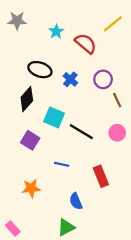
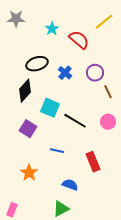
black ellipse: (40, 70) -> (37, 64), turned -35
orange star: (31, 188) -> (29, 173), turned -30
blue semicircle: (76, 201) -> (70, 185), turned 133
pink rectangle: (13, 228) -> (12, 210), turned 64

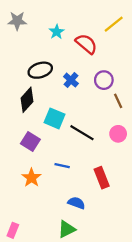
orange star: (29, 173) -> (31, 178), moved

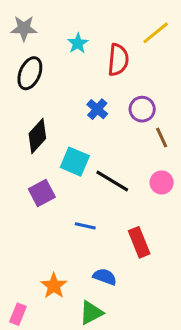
red semicircle: (86, 44) -> (118, 60), turned 55
black ellipse: (40, 70) -> (30, 73), moved, turned -50
purple square: (30, 141) -> (42, 193), turned 30
orange star: (31, 178) -> (54, 286), moved

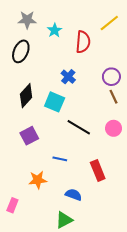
gray star: (24, 28) -> (27, 20), moved
purple circle: (142, 109) -> (111, 77), moved
cyan square: (75, 162) -> (55, 102), moved
orange star: (54, 286) -> (38, 180), moved, turned 30
pink rectangle: (18, 314) -> (12, 205), moved

